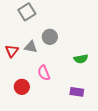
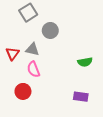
gray circle: (50, 37) -> (50, 30), moved
pink semicircle: (44, 73) -> (33, 69), moved

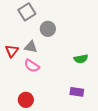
pink semicircle: (33, 69) -> (32, 66), turned -35
red circle: (23, 91) -> (26, 100), moved

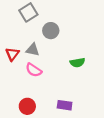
green semicircle: (81, 59) -> (77, 63), moved
purple rectangle: (77, 92) -> (65, 105), moved

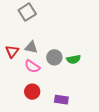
gray circle: (51, 31) -> (54, 57), moved
red circle: (27, 106) -> (32, 92), moved

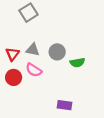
gray circle: (54, 57) -> (57, 52), moved
red circle: (32, 92) -> (14, 77), moved

